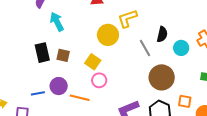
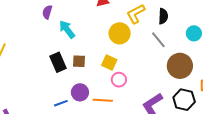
black semicircle: (162, 34) -> (163, 16), moved

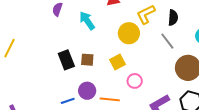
cyan arrow: (67, 29) -> (87, 21), moved
yellow square: (109, 62) -> (118, 62), turned 35
pink circle: (119, 80) -> (135, 81), moved

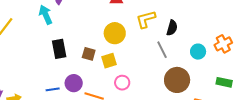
cyan arrow: (87, 21) -> (46, 15), moved
yellow circle: (129, 33) -> (115, 33), moved
brown square: (87, 60) -> (89, 54), moved

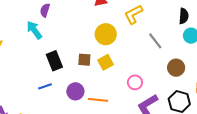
black semicircle: (172, 28) -> (184, 16), moved
brown circle: (177, 80) -> (176, 68), size x0.7
pink circle: (122, 83) -> (135, 82), moved
blue line: (53, 89) -> (45, 86), moved

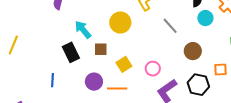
cyan arrow: (34, 30) -> (83, 30), moved
yellow square: (106, 62) -> (124, 64), moved
blue line: (45, 86) -> (52, 80), moved, turned -64

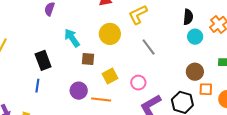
gray line: (170, 26) -> (149, 47), moved
brown circle: (193, 51) -> (195, 72), moved
black rectangle: (71, 52) -> (43, 60), moved

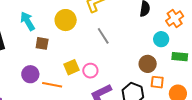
cyan circle: (195, 37) -> (161, 39), moved
yellow square: (110, 76) -> (71, 67), moved

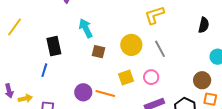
yellow circle: (66, 20) -> (131, 45), moved
pink circle: (90, 71) -> (151, 77), moved
purple circle: (30, 74) -> (83, 92), moved

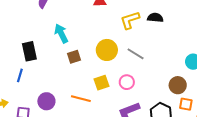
black semicircle: (204, 25) -> (155, 18), moved, turned -98
gray line: (160, 49) -> (136, 54), turned -30
brown square: (98, 52) -> (74, 57), turned -32
purple circle: (83, 92) -> (46, 101), moved

